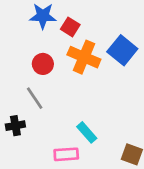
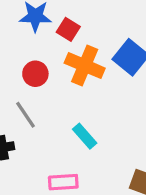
cyan rectangle: (87, 132) -> (85, 136), moved

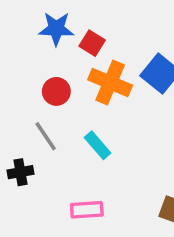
cyan rectangle: (85, 136) -> (98, 145), moved

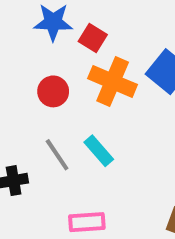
gray line: (46, 136) -> (57, 155), moved

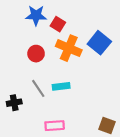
cyan rectangle: (99, 151) -> (61, 86), turned -56

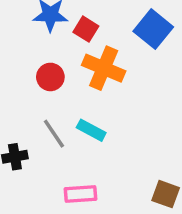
blue square: (99, 43) -> (153, 29), moved
cyan rectangle: (61, 86) -> (91, 130), turned 35

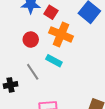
cyan rectangle: (91, 130) -> (54, 61), moved

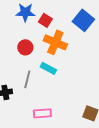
gray line: (33, 72) -> (27, 79), turned 48

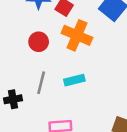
cyan rectangle: (48, 68) -> (74, 80), moved, turned -42

